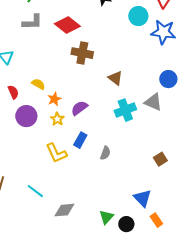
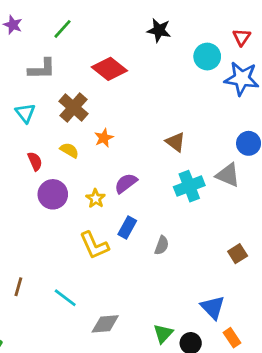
gray L-shape: (32, 22) -> (42, 69), moved
brown cross: (82, 53) -> (73, 108), moved, turned 30
orange star: (54, 99) -> (104, 138), moved

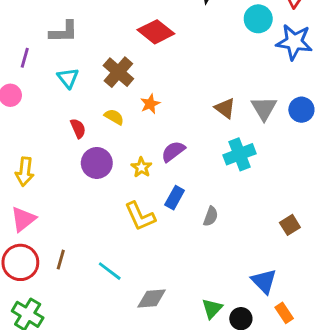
gray L-shape: (42, 69) -> (64, 32), moved
gray triangle: (228, 175) -> (264, 108), moved, turned 36

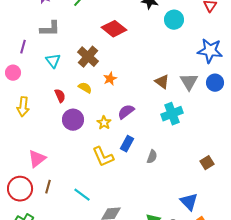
cyan circle: (258, 19) -> (174, 20), moved
blue star: (294, 42) -> (210, 51), moved
yellow arrow: (25, 172) -> (23, 107), moved
pink triangle: (23, 219) -> (37, 159), moved

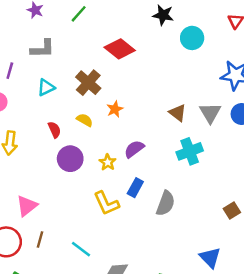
cyan triangle: (53, 61) -> (46, 87), turned 42
gray semicircle: (152, 157) -> (166, 203), size x1.5

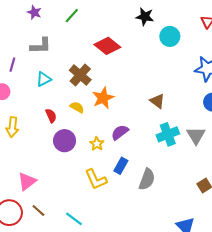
orange star: (115, 109) -> (103, 98), size x1.5
gray triangle: (210, 113) -> (196, 135), moved
brown line: (40, 240) -> (38, 211), turned -64

